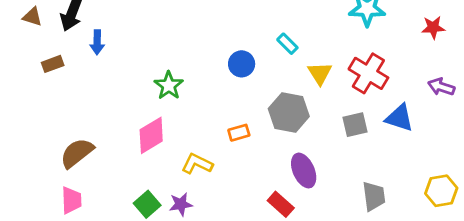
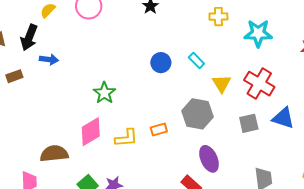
blue arrow: (97, 42) -> (49, 59), turned -84
blue circle: (242, 64) -> (161, 63), moved
brown semicircle: (77, 153) -> (54, 154), moved, turned 32
yellow L-shape: (197, 164) -> (126, 138), moved, turned 150

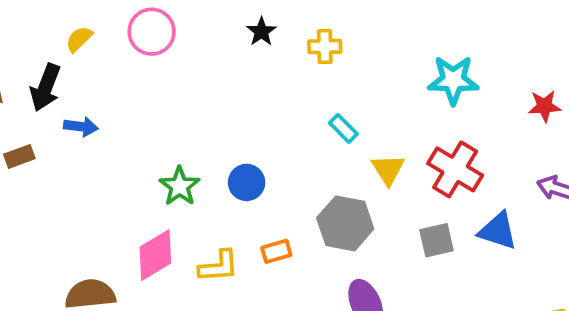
yellow cross: (218, 17) -> (325, 47), moved
blue circle: (161, 63) -> (247, 182), moved

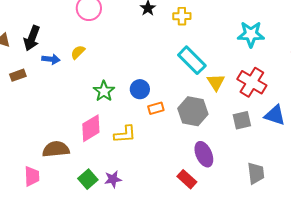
yellow semicircle: (79, 39) -> (78, 52), moved
cyan rectangle: (343, 128) -> (192, 60), size x1.8
orange rectangle: (276, 251) -> (156, 108), moved

